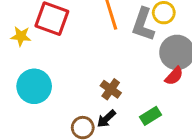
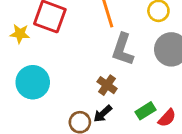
gray L-shape: (143, 24) -> (123, 49), moved
red semicircle: (174, 76) -> (167, 118), moved

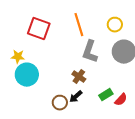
yellow star: (20, 34) -> (18, 57), moved

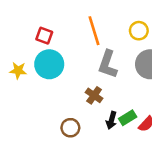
red square: (39, 29) -> (44, 36), size x0.6
cyan circle: (27, 75) -> (49, 64), moved
black arrow: (76, 97) -> (111, 120), moved, turned -32

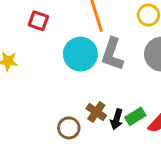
cyan circle: (49, 64) -> (80, 54), moved
brown cross: (94, 95) -> (96, 112), moved

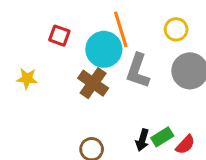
cyan circle: (80, 54) -> (104, 49), moved
brown cross: (96, 112) -> (93, 83), moved, size x1.4

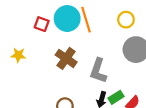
cyan circle: (104, 49) -> (67, 19), moved
gray L-shape: (138, 71) -> (98, 71), moved

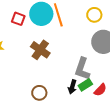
gray L-shape: (98, 71) -> (82, 69), moved

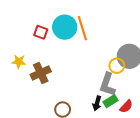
yellow circle: (94, 15) -> (117, 66), moved
brown cross: (40, 50) -> (41, 73), moved, turned 30

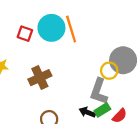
brown cross: (41, 73) -> (40, 78), moved
black arrow: (97, 103) -> (87, 112), turned 96

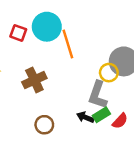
orange line: (71, 29) -> (68, 44), moved

